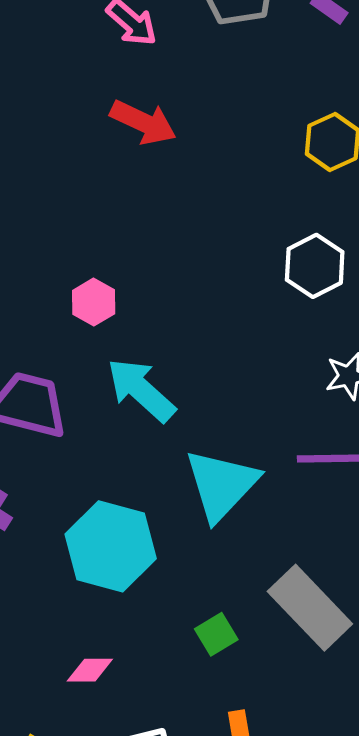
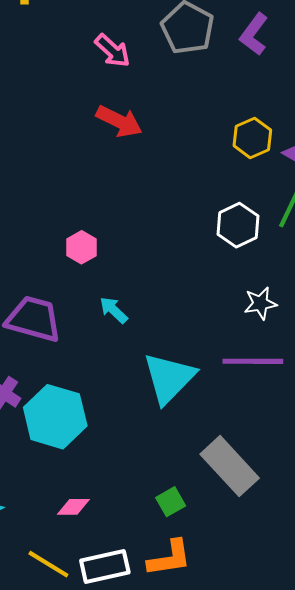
cyan arrow: (141, 390) -> (114, 310), size x0.6
cyan hexagon: (111, 546) -> (55, 417), moved
green square: (216, 634) -> (171, 502), moved

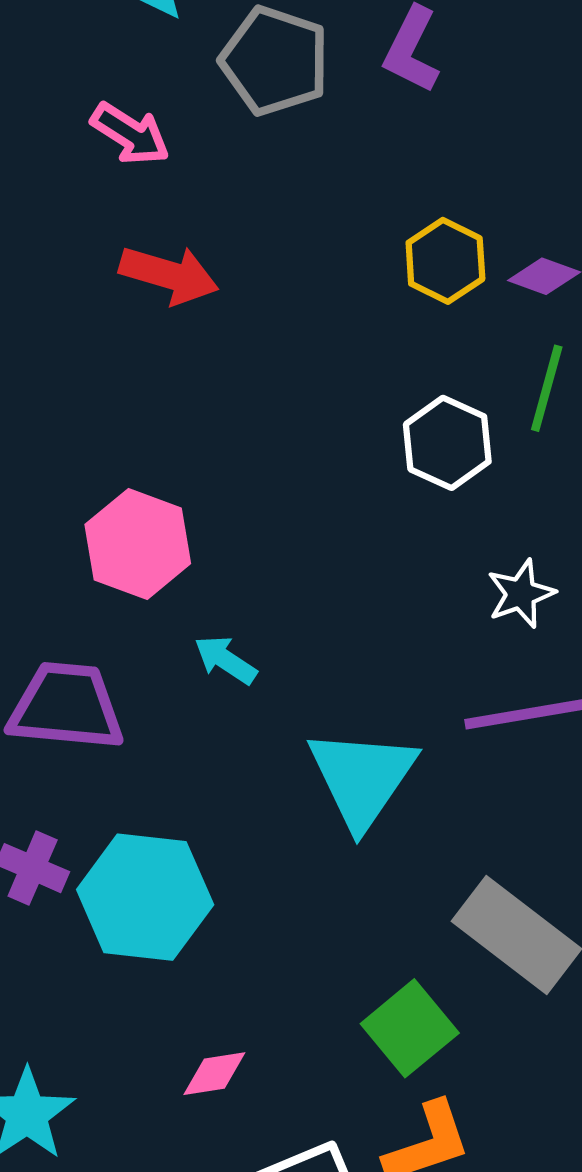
pink hexagon: (81, 247) -> (138, 544), size x1.6
green square: (171, 502) -> (410, 1028), size x1.5

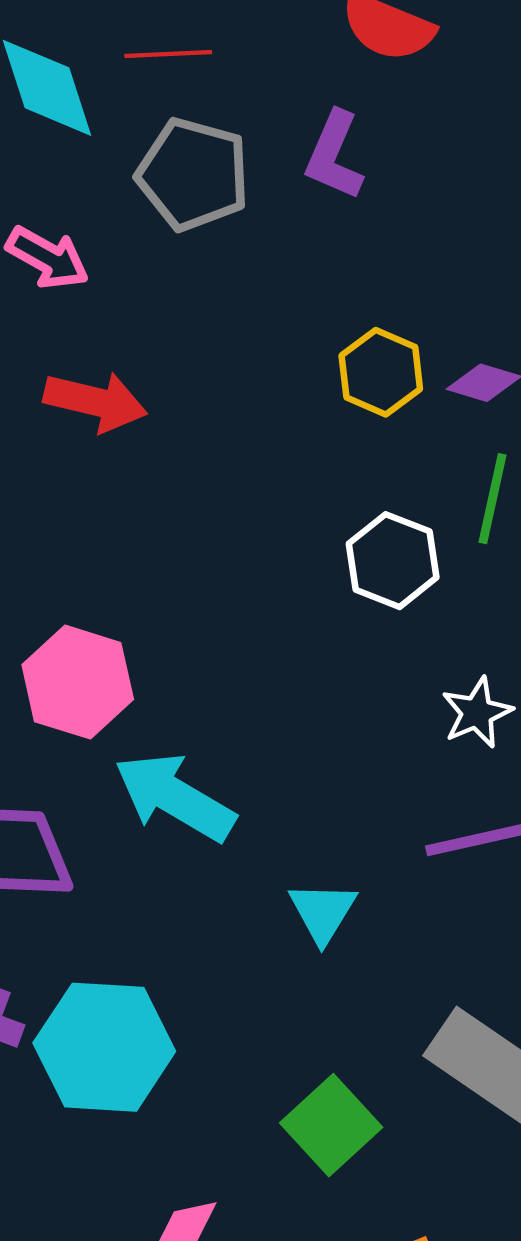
cyan arrow: (225, 660) -> (175, 797), size x1.8
cyan triangle: (362, 778) -> (323, 912), size x0.6
green square: (410, 1028) -> (331, 1125), moved

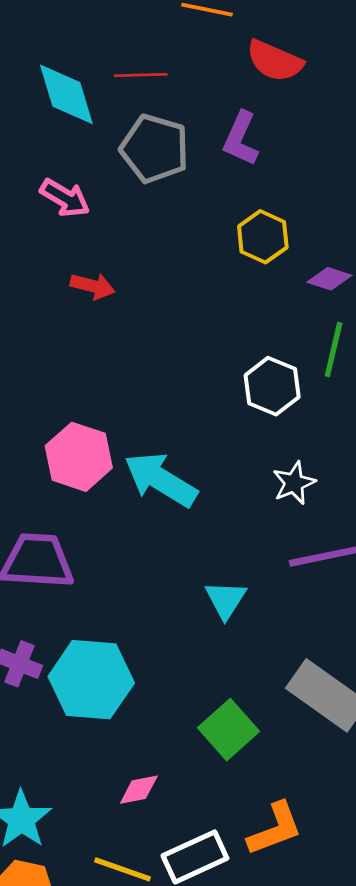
yellow hexagon: (381, 372) -> (263, 237), moved
red arrow: (95, 401) -> (93, 286), size x0.7
white star: (477, 713) -> (294, 483), moved
cyan arrow: (175, 797) -> (161, 480), moved

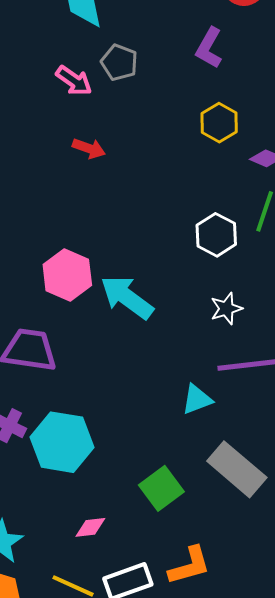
gray pentagon: (155, 149) -> (119, 62), moved, size x0.7
cyan triangle: (226, 600) -> (197, 399), moved, turned 32

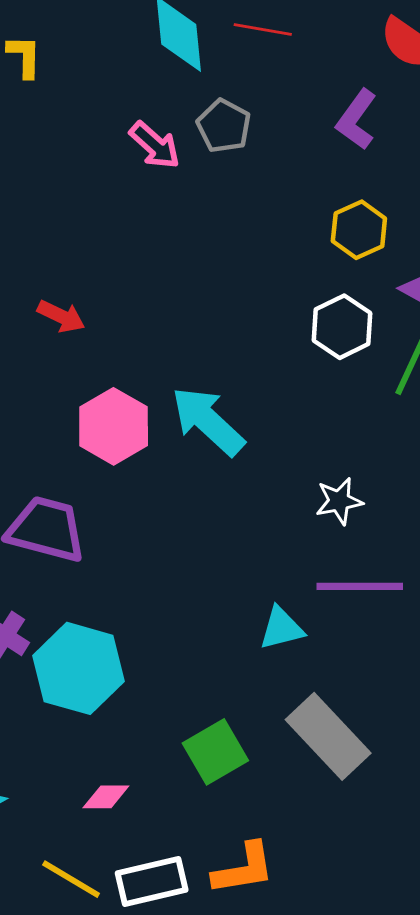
red arrow: (89, 148) -> (61, 316), moved
white hexagon: (216, 235) -> (342, 327), moved
cyan arrow: (127, 297) -> (208, 421), moved

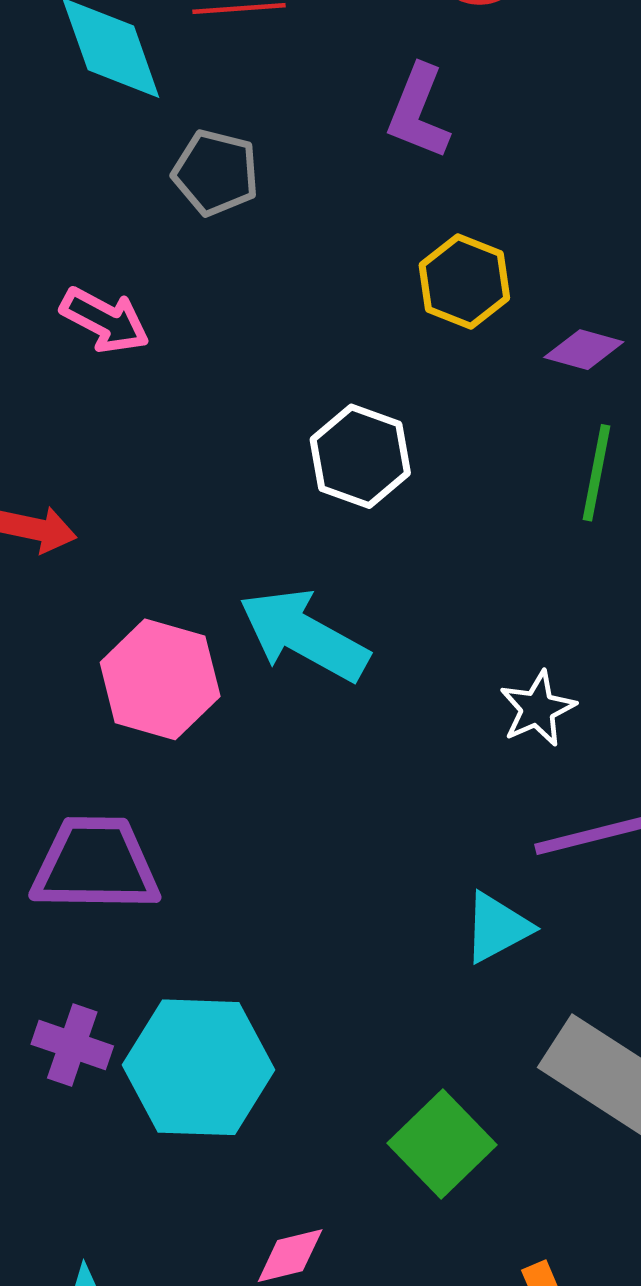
pink arrow: (155, 145) -> (105, 320), moved
white hexagon: (342, 327) -> (360, 456), moved

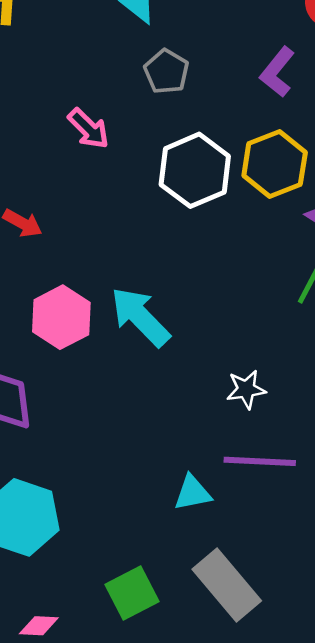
yellow hexagon: (464, 281) -> (275, 164), size x1.4
white hexagon: (360, 456) -> (195, 170), moved, size x1.4

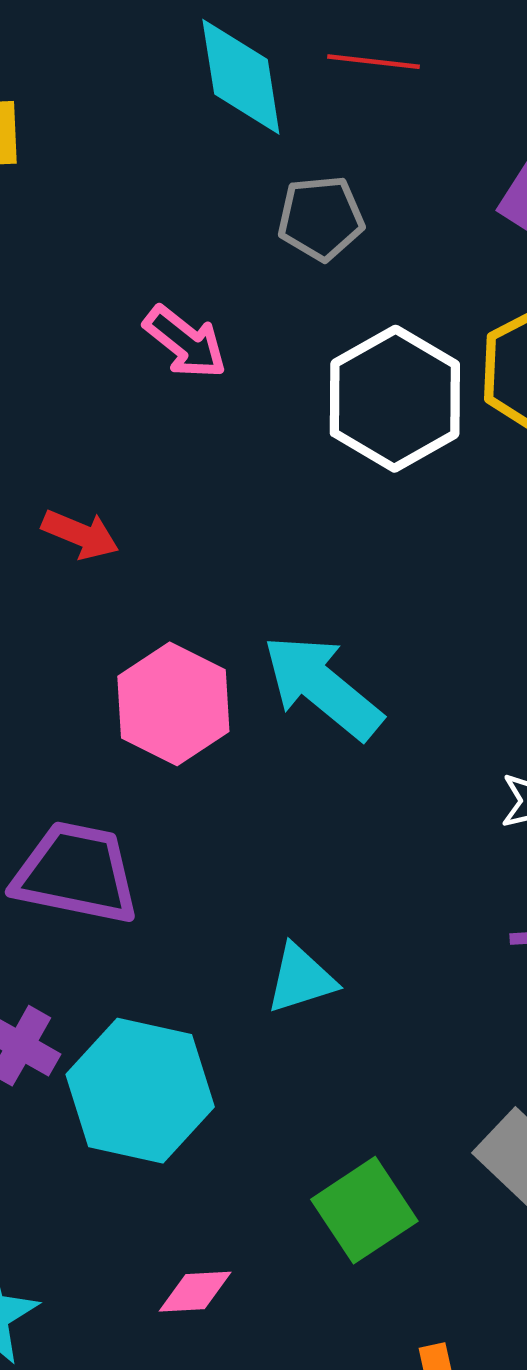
gray pentagon: (166, 72) -> (321, 218), turned -30
cyan triangle: (193, 493) -> (301, 979), moved

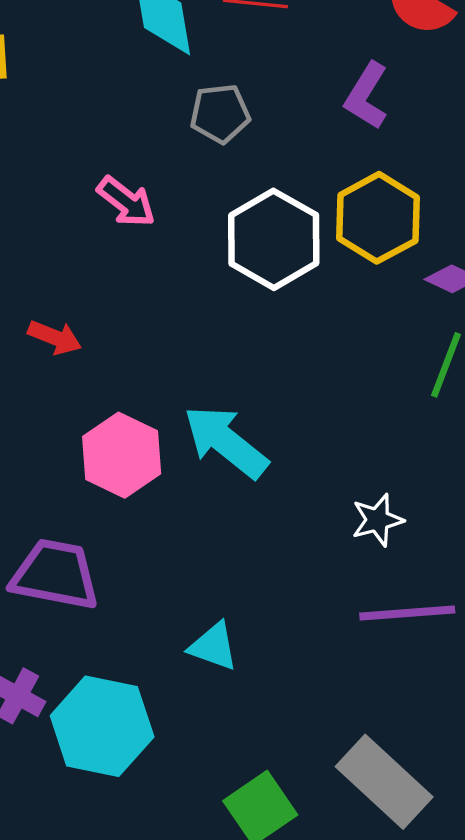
cyan triangle: (301, 979) -> (213, 646), turned 38

